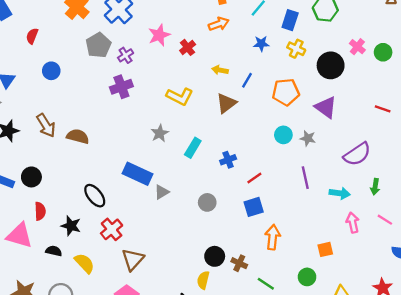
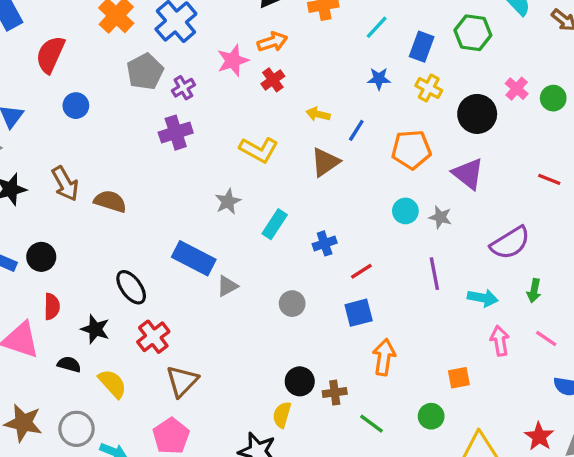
orange arrow: (219, 24) -> (272, 42), moved
red semicircle: (32, 36) -> (50, 55), size x1.6
brown cross: (239, 263) -> (335, 393), turned -35

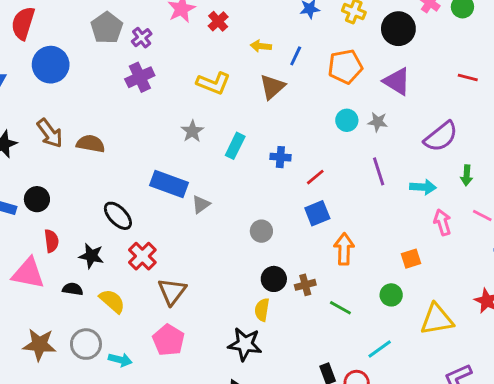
blue circle: (76, 106) -> (51, 65), size x1.6
blue cross: (325, 243) -> (280, 157), turned 30
gray circle: (292, 304) -> (261, 231), moved

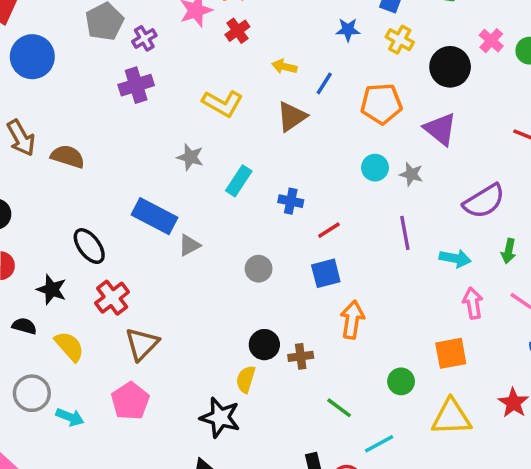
gray star: (192, 131) -> (190, 157), turned -30
gray circle: (261, 231) -> (259, 269), moved
orange square: (411, 259) -> (451, 353), moved, size x1.4
green line: (340, 308) -> (339, 408), moved

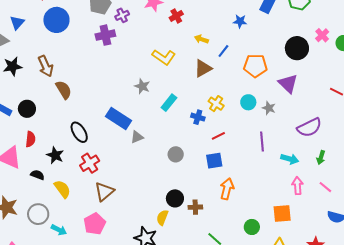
yellow cross: (400, 40) -> (216, 104), moved
purple cross: (136, 85) -> (105, 35), moved
brown semicircle: (68, 156) -> (64, 90), moved, turned 36

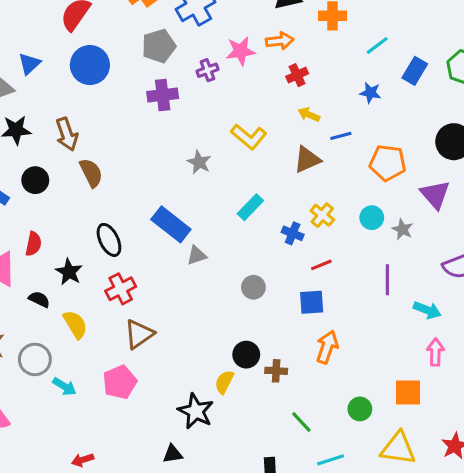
purple cross: (122, 15) -> (208, 70), moved
red cross: (176, 16) -> (297, 75), moved
blue line: (223, 51) -> (341, 136), turned 32
gray star: (142, 86) -> (199, 162), moved
black circle: (27, 109) -> (35, 180), moved

